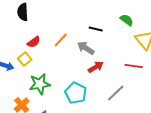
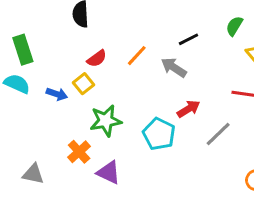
green semicircle: (127, 20) -> (234, 26), turned -96
black line: (96, 29) -> (189, 39), turned -40
red arrow: (96, 67) -> (189, 109), moved

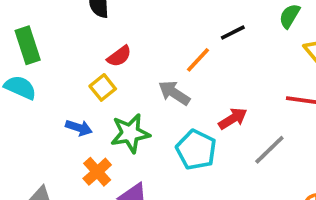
orange line: (137, 56) -> (198, 60), moved
gray arrow: (174, 67) -> (174, 93), moved
blue arrow: (57, 94) -> (79, 128), moved

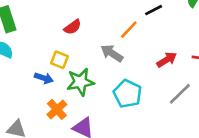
yellow square: (103, 87) -> (59, 60), moved, turned -30
red arrow: (233, 119) -> (167, 60), moved

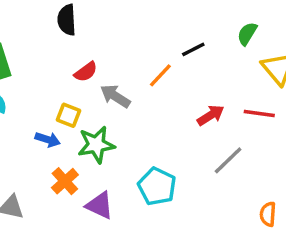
gray arrow: (112, 53) -> (115, 96), moved
cyan pentagon: (128, 94) -> (157, 186), moved

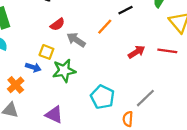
gray line: (228, 160) -> (145, 98), moved
orange cross: (65, 181) -> (16, 85), moved
purple triangle: (100, 205) -> (54, 115), moved
orange semicircle: (268, 214) -> (128, 119), moved

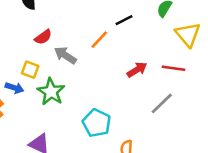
green star: (64, 71) -> (51, 92), turned -30
gray line: (145, 98) -> (162, 103), moved

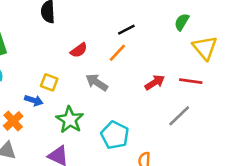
black line: (124, 20) -> (126, 30), moved
red semicircle: (43, 37) -> (79, 50), moved
gray arrow: (65, 55) -> (97, 82), moved
green star: (51, 92) -> (70, 120), moved

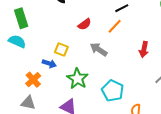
red arrow: (155, 82) -> (144, 49), turned 133

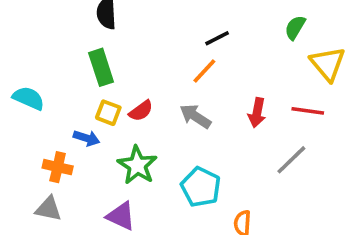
green rectangle: (21, 18) -> (101, 67), moved
red semicircle: (85, 24) -> (141, 111), moved
gray arrow: (99, 49) -> (195, 116), moved
orange cross: (33, 80) -> (58, 167), turned -35

